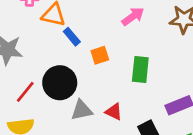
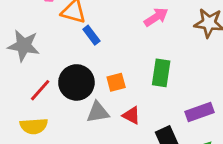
orange square: (100, 55) -> (116, 82), moved

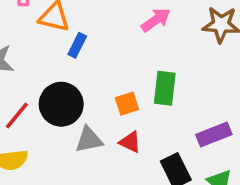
blue rectangle: (91, 35) -> (77, 45), turned 66
orange square: (116, 82) -> (127, 104), moved

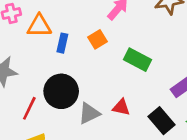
green rectangle: (165, 88) -> (138, 60), turned -55
orange square: (127, 104) -> (97, 39), moved

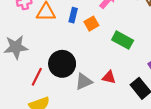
blue rectangle: (62, 43) -> (73, 15), moved

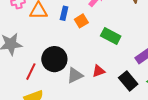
red triangle: (109, 77) -> (99, 71), turned -32

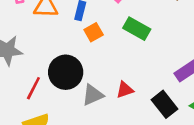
orange square: (81, 21) -> (94, 32), moved
green rectangle: (111, 36) -> (137, 29), moved

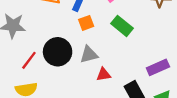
gray triangle: (93, 95) -> (89, 55), moved

